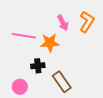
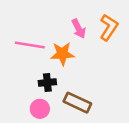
brown rectangle: (62, 82) -> (77, 103), turned -30
pink circle: (20, 87) -> (40, 109), moved

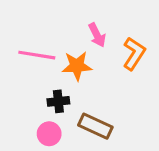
orange L-shape: (109, 27) -> (134, 54), moved

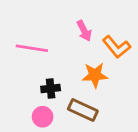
orange L-shape: (134, 54) -> (116, 47), turned 108
orange star: (77, 66) -> (95, 75), moved

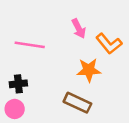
black cross: (51, 89) -> (18, 84), moved
pink circle: (43, 117) -> (15, 109), moved

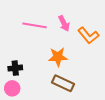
pink line: (30, 45) -> (35, 25), moved
orange star: (89, 70) -> (58, 57), moved

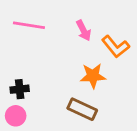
pink line: (35, 25) -> (29, 25), moved
orange star: (58, 57) -> (93, 76), moved

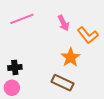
pink line: (29, 25) -> (22, 19), turned -30
orange star: (93, 76) -> (71, 57), turned -30

